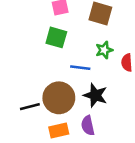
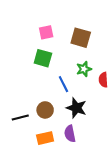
blue line: (80, 68) -> (63, 84), turned 56
brown circle: (59, 98) -> (45, 110), size x0.6

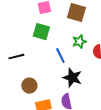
brown circle: (45, 110) -> (29, 86), moved
black line: (20, 118) -> (16, 57), moved

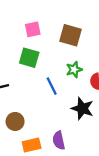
black star: (72, 78) -> (82, 108), moved

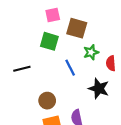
brown square: (71, 35) -> (77, 28), moved
brown circle: (15, 121) -> (47, 101), moved

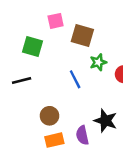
green square: (49, 41) -> (32, 46), moved
black star: (99, 89) -> (105, 121), moved

